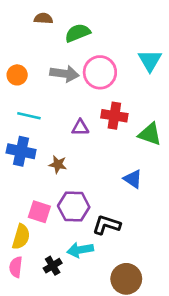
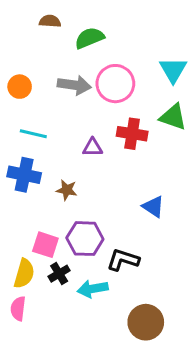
green triangle: (150, 134) -> (173, 117), moved
black cross: (53, 266) -> (59, 274), moved

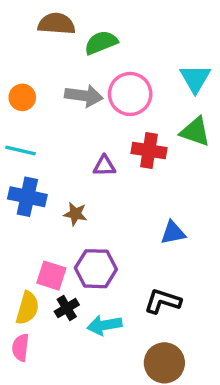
brown semicircle: (50, 21) -> (56, 24), size x1.5
cyan line: (33, 134) -> (21, 150), moved
blue triangle: (153, 207) -> (173, 233), turned -45
black L-shape: (123, 260) -> (163, 301), moved

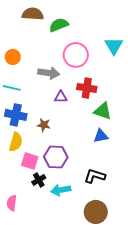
gray arrow: (84, 96) -> (49, 73), moved
green triangle: (195, 132) -> (103, 111), moved
yellow semicircle: (27, 308) -> (16, 142), moved

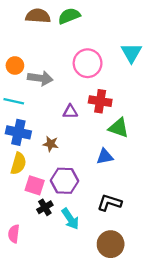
green semicircle: (59, 25) -> (69, 16), moved
gray arrow: (49, 73) -> (40, 78), moved
blue triangle: (101, 136) -> (105, 157), moved
cyan arrow: (61, 190) -> (70, 219), turned -114

